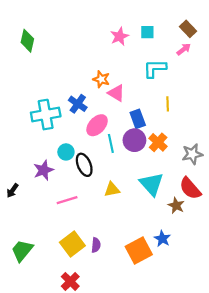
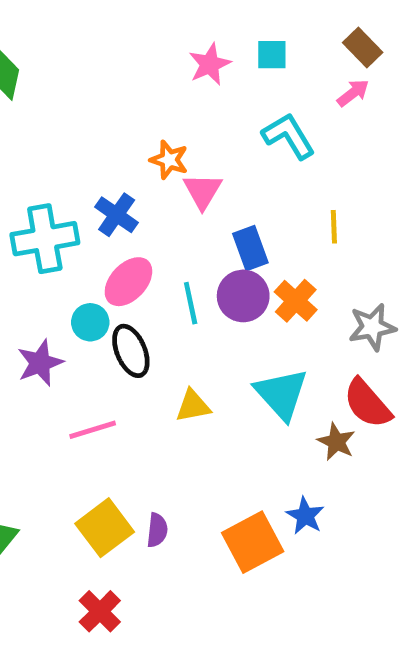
cyan L-shape: (155, 68) -> (289, 136), turned 60
pink triangle: (116, 93) -> (203, 191), turned 30
yellow line: (168, 104) -> (334, 227), moved
pink ellipse: (97, 125) -> (128, 282), moved

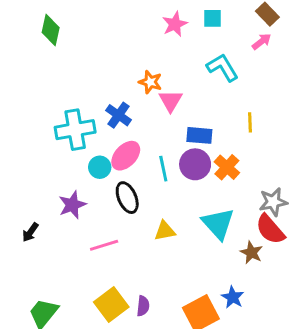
blue rectangle: (250, 248) -> (199, 135), turned -65
cyan circle: (90, 322) -> (100, 167), moved
gray star: (372, 327) -> (273, 202), moved

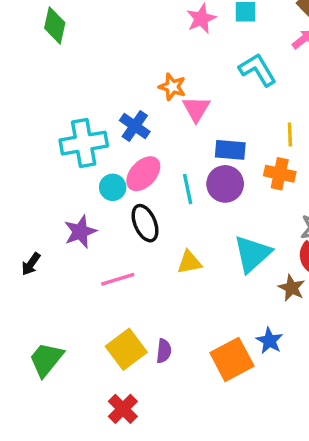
orange cross: (227, 167) -> (280, 174), moved, turned -30
cyan triangle: (218, 224) -> (252, 254), turned 30

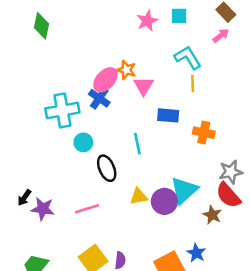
yellow line: (290, 134) -> (193, 83), moved
pink ellipse: (143, 174) -> (105, 80), moved
purple circle: (225, 184) -> (164, 201), moved
purple star: (80, 232) -> (43, 209), moved, turned 30

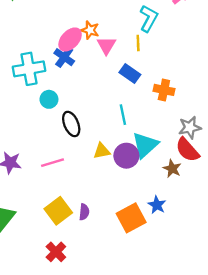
cyan L-shape: (188, 58) -> (149, 18), turned 60
yellow line: (193, 83) -> (138, 43), moved
blue rectangle: (168, 115) -> (130, 74), turned 30
cyan line: (137, 144) -> (123, 115), moved

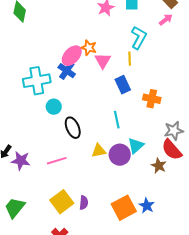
blue rectangle: (130, 74) -> (123, 85), turned 30
cyan triangle: (145, 145) -> (136, 146), size x0.7
blue star: (157, 205) -> (147, 206), moved

